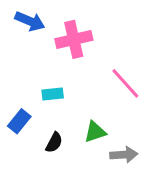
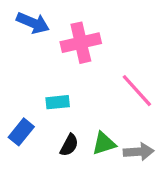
black semicircle: (54, 143) -> (69, 145), moved
gray arrow: (124, 155) -> (139, 152), moved

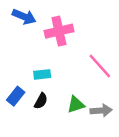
black semicircle: (69, 145) -> (41, 101), moved

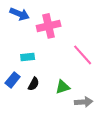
cyan rectangle: (42, 74) -> (28, 57), moved
gray arrow: (101, 111) -> (84, 102), moved

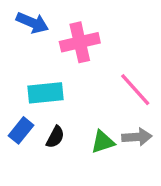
cyan rectangle: (28, 57) -> (45, 93), size x1.5
gray arrow: (84, 102) -> (137, 137), moved

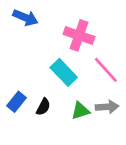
pink cross: (80, 42) -> (79, 35), moved, turned 32
cyan rectangle: (45, 93) -> (64, 72), moved, turned 52

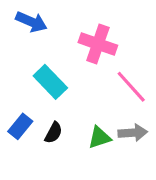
cyan rectangle: (64, 72) -> (50, 82), moved

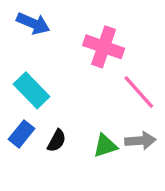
cyan rectangle: (50, 82) -> (32, 90), moved

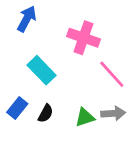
blue arrow: (33, 23) -> (27, 19), turned -85
cyan rectangle: (32, 90) -> (42, 70), moved

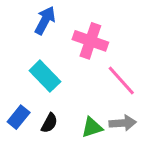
blue arrow: (27, 19) -> (45, 20), moved

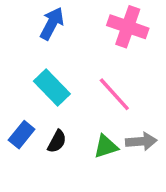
pink cross: (90, 41) -> (128, 27), moved
pink line: (121, 80) -> (114, 94), moved

